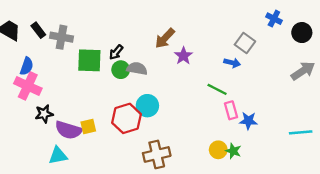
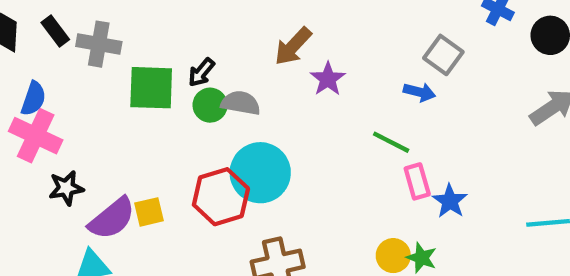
cyan circle: (147, 106) -> (260, 173), size x1.4
blue star: (248, 121) -> (450, 201), turned 30
purple semicircle: (68, 130) -> (112, 219), turned -56

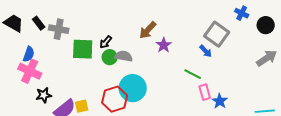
gray square: (443, 55) -> (217, 34), size x1.4
blue arrow: (419, 92) -> (206, 51), turned 32

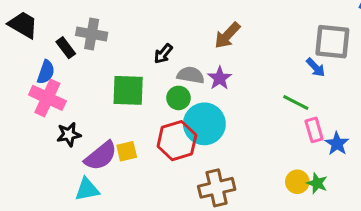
black rectangle: (39, 23) -> (66, 48), moved
gray square: (217, 34) -> (332, 42), turned -30
purple star: (164, 45) -> (220, 78), moved
green square: (83, 49) -> (128, 90), moved
green circle: (110, 57) -> (178, 98), moved

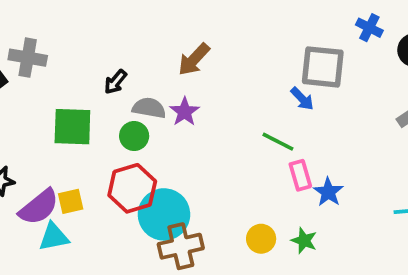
cyan circle: (204, 124) -> (164, 214), moved
yellow circle: (297, 182) -> (261, 239), moved
cyan triangle: (87, 189) -> (54, 237), moved

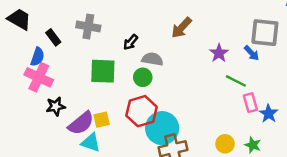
gray cross: (28, 58) -> (88, 26), moved
purple star: (185, 112) -> (219, 53), moved
cyan triangle: (54, 237) -> (91, 143), turned 30

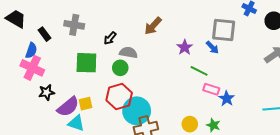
pink rectangle: (250, 103) -> (211, 89), turned -56

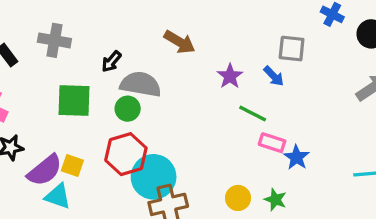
brown arrow: (153, 26) -> (180, 42), turned -102
gray square: (224, 30) -> (292, 49), size x0.7
gray semicircle: (128, 52) -> (141, 84), size x1.4
yellow square: (85, 104) -> (72, 165), turned 32

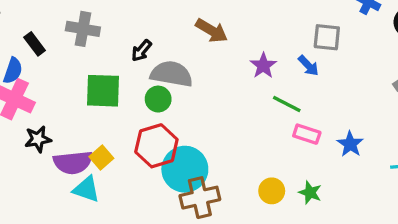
blue star: (296, 157) -> (350, 144), moved
yellow square: (72, 165) -> (101, 157), turned 30
purple semicircle: (45, 170) -> (73, 162), turned 33

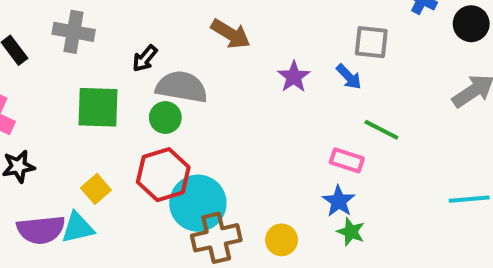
green line: (287, 104) -> (381, 130), moved
blue star: (350, 144) -> (339, 201), moved
purple semicircle: (73, 162) -> (41, 230), moved
cyan triangle: (86, 189) -> (78, 228), turned -32
yellow circle: (272, 191) -> (282, 240), moved

